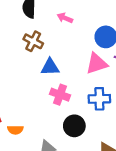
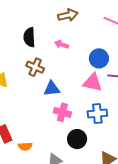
pink triangle: (97, 64) -> (93, 83), turned 35

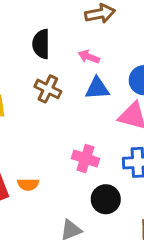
blue triangle: (52, 89) -> (97, 88), moved
orange semicircle: (25, 146) -> (28, 184), moved

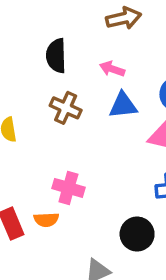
pink cross: (86, 158) -> (68, 188), moved

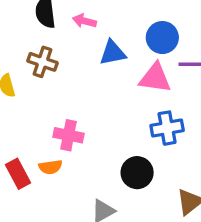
pink arrow: (112, 69) -> (84, 21), moved
brown cross: (66, 108) -> (42, 62), moved

